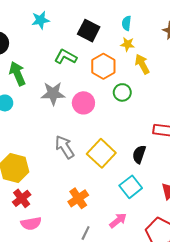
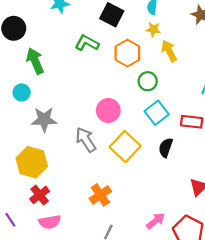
gray star: (53, 93) -> (44, 120), moved
pink circle: (83, 103) -> (108, 110), moved
cyan square: (131, 187) -> (157, 113), moved
pink arrow: (118, 220) -> (156, 221), moved

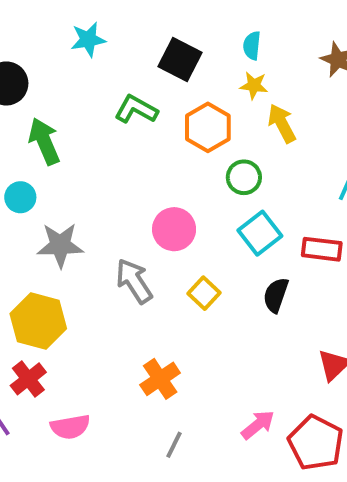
yellow square: (125, 147) -> (204, 293), size x0.6
red cross: (40, 195) -> (28, 379), moved

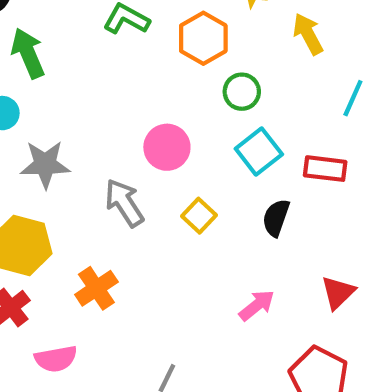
yellow arrow: (282, 123) -> (308, 34), moved
orange cross: (160, 379) -> (96, 288), moved
pink arrow: (258, 425) -> (257, 305), moved

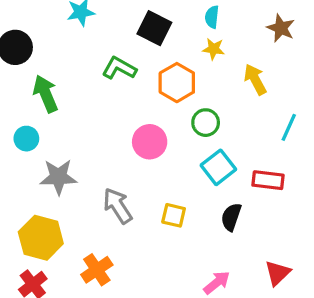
pink circle: (167, 147) -> (150, 142), moved
yellow square: (199, 216) -> (174, 215), turned -30

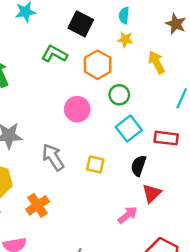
red triangle: (278, 273) -> (152, 193), moved

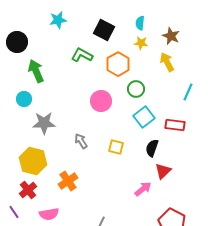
brown star: (176, 24) -> (171, 36), moved
gray arrow: (53, 157) -> (81, 141), size x0.7

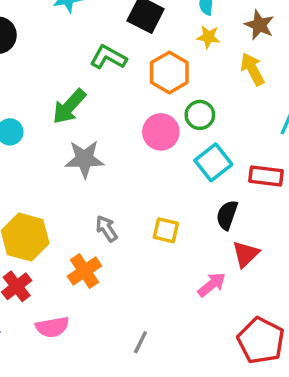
green arrow: (36, 71) -> (69, 106), moved, turned -115
pink circle: (101, 101) -> (161, 132), moved
gray star: (44, 123) -> (84, 159), moved
gray arrow: (81, 141) -> (107, 229), moved
yellow square: (116, 147) -> (166, 230), moved

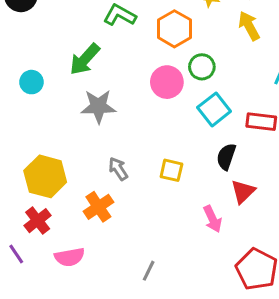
pink arrow: (212, 285) -> (213, 219), turned 104

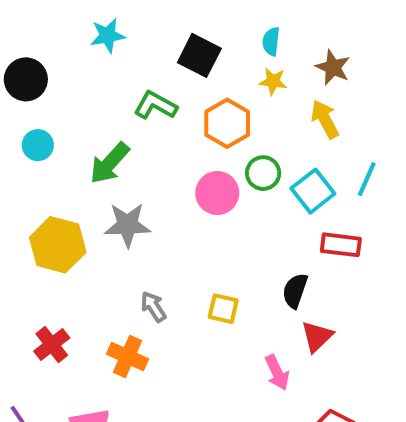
cyan circle: (31, 82) -> (38, 145), moved
cyan square: (214, 109) -> (313, 191), moved
yellow hexagon: (45, 176) -> (58, 245), moved
orange cross: (98, 207) -> (128, 357), turned -32
red cross: (38, 221) -> (52, 345), moved

